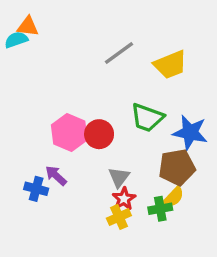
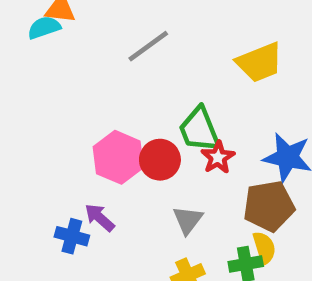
gray line: (119, 53) -> (148, 46), moved
green trapezoid: (147, 118) -> (199, 130), moved, turned 48
yellow semicircle: (174, 197) -> (264, 248), turned -60
red star: (124, 199) -> (218, 157), moved

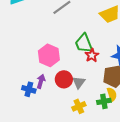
red circle: (160, 160) -> (64, 79), moved
purple arrow: (100, 218) -> (41, 81), turned 64

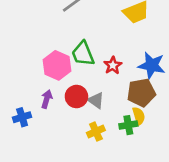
green trapezoid: (84, 43) -> (83, 54), moved
gray triangle: (79, 82) -> (96, 100), turned -32
blue cross: (29, 89) -> (22, 117), moved, turned -32

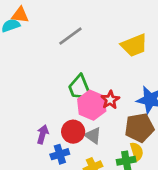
pink hexagon: (57, 65) -> (92, 105), moved
blue cross: (22, 117) -> (60, 154), moved

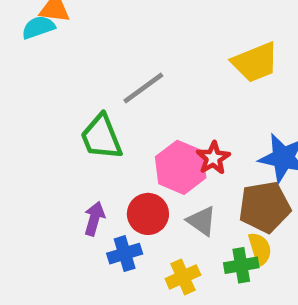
gray line: (70, 36) -> (143, 88), moved
green trapezoid: (80, 88) -> (101, 137), moved
gray triangle: (93, 136) -> (202, 221), moved

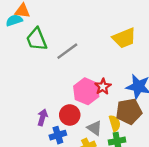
green trapezoid: (101, 137) -> (37, 39), moved
gray triangle: (202, 221) -> (95, 128), moved
yellow semicircle: (260, 249) -> (115, 123), moved

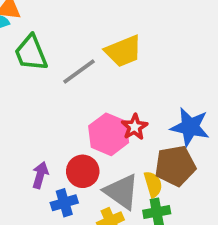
yellow trapezoid: (124, 38) -> (123, 51), moved
gray triangle: (95, 128) -> (122, 192), size x1.5

